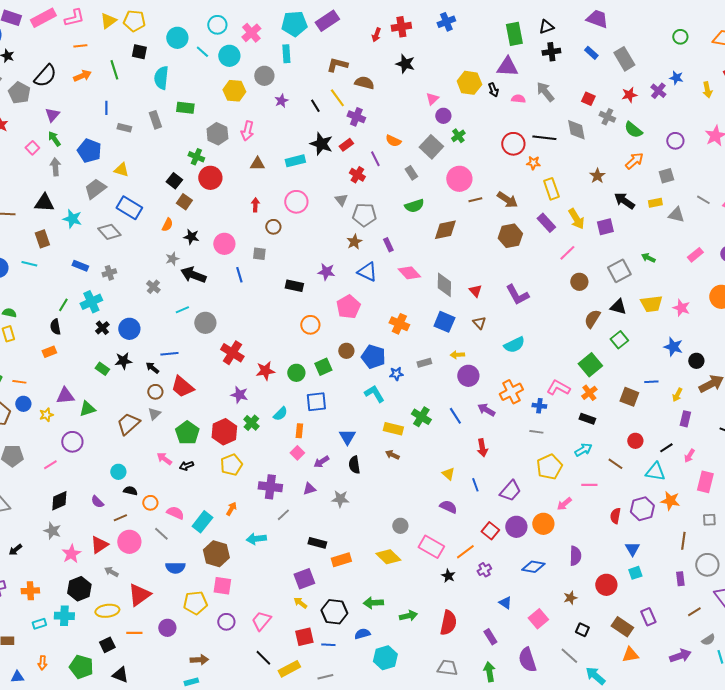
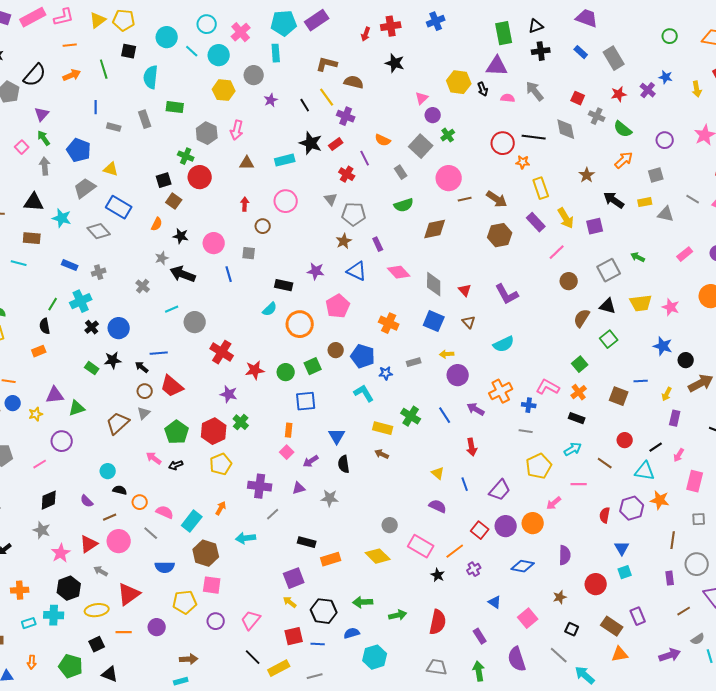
black square: (174, 181) -> (164, 180), turned 35
brown rectangle: (42, 239) -> (32, 238), turned -66
orange circle: (310, 325) -> (300, 324), size x1.4
green square: (590, 365) -> (580, 364), size x0.7
cyan semicircle: (280, 414) -> (270, 309), moved

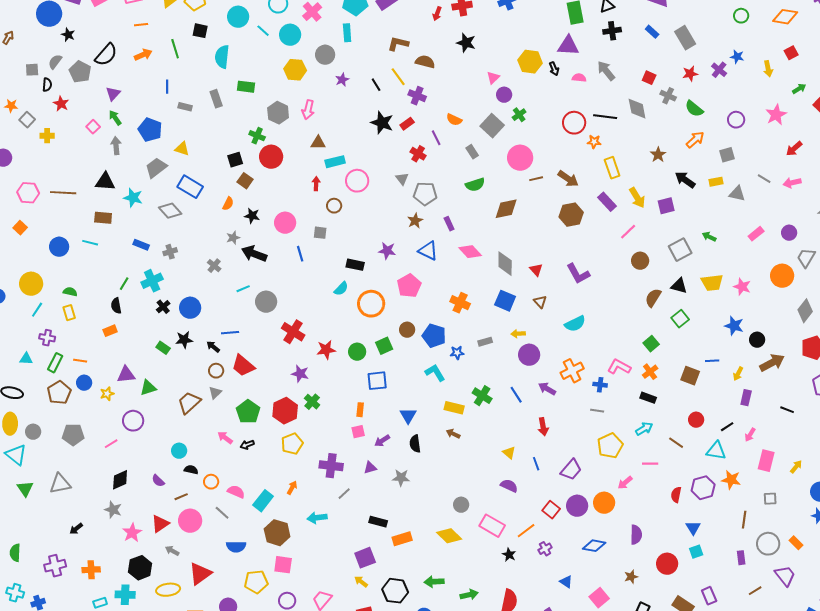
cyan rectangle: (285, 160) -> (335, 162), moved
pink square: (287, 452) -> (358, 432), turned 32

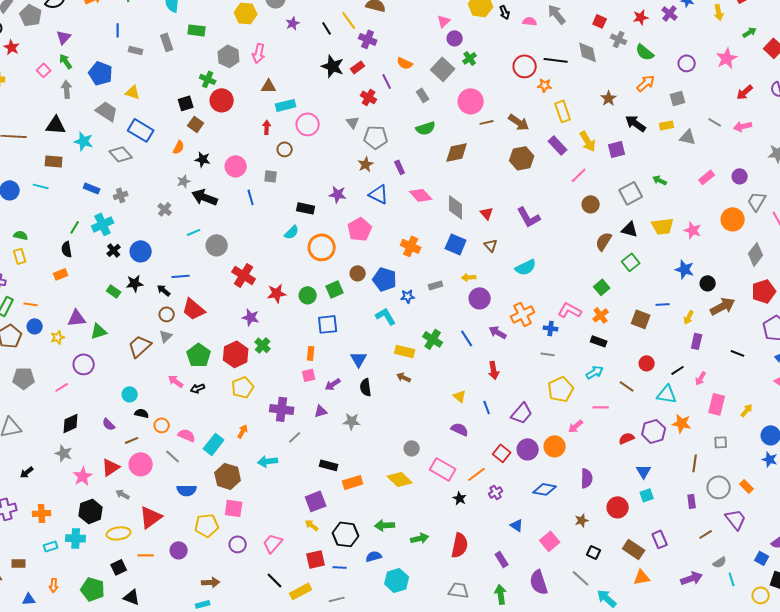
gray trapezoid: (156, 168) -> (107, 111), turned 70
red semicircle: (676, 495) -> (627, 438), turned 56

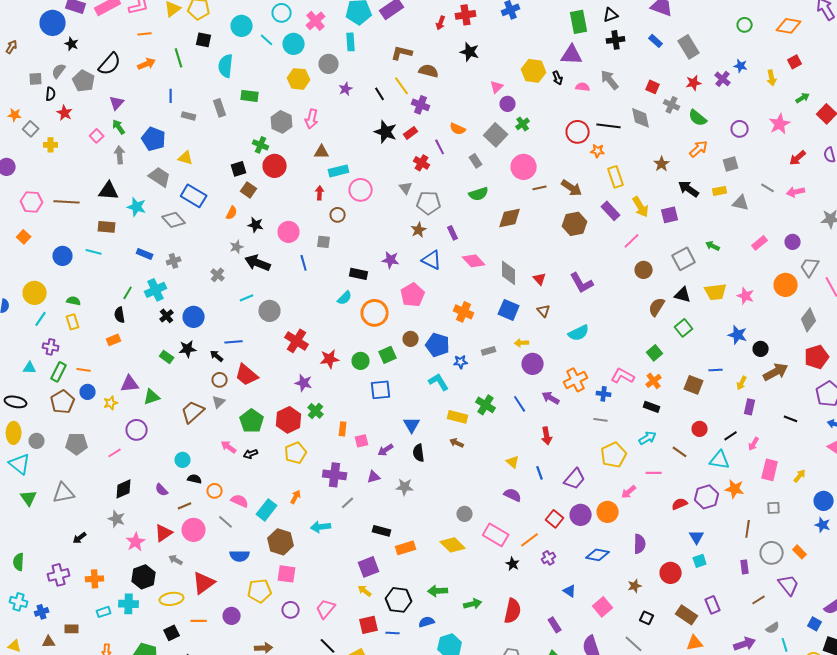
orange rectangle: (311, 353) -> (343, 429), moved

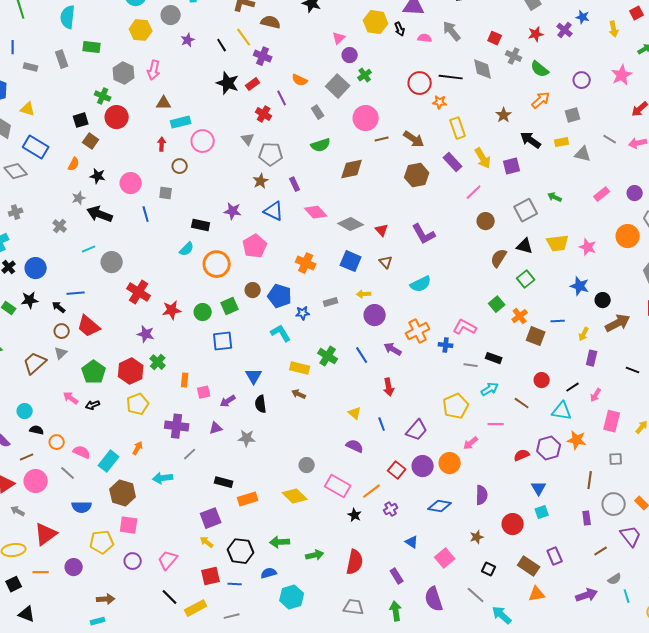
gray diamond: (509, 273) -> (351, 224), turned -60
orange cross: (654, 381) -> (520, 316), moved
gray line: (601, 420) -> (471, 365), moved

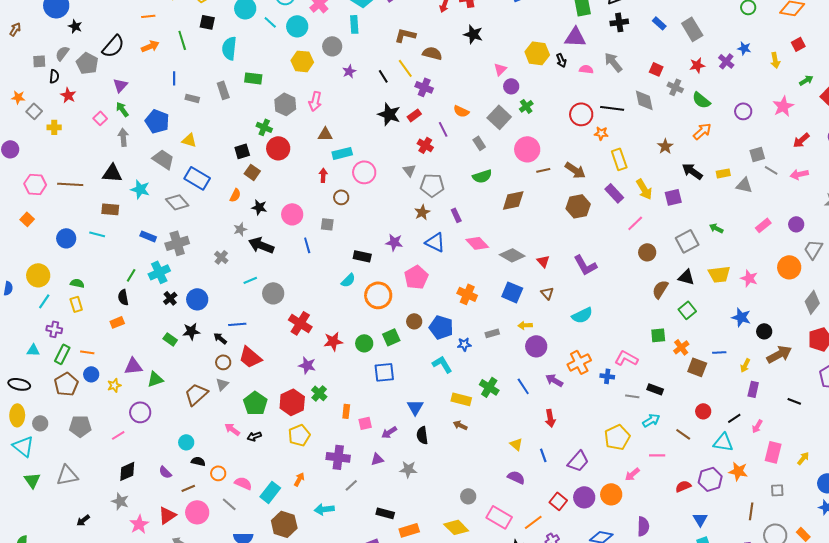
gray square: (573, 115) -> (757, 154), moved
gray cross: (16, 212) -> (177, 243), size x1.6
green square: (497, 304) -> (658, 335), turned 35

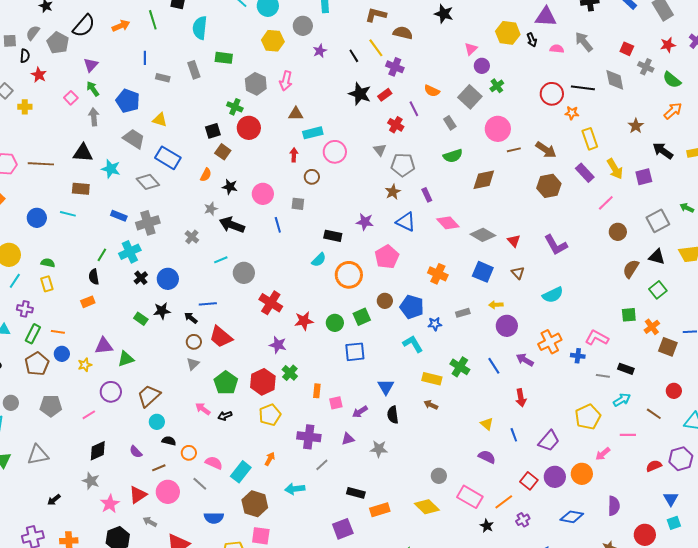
brown trapezoid: (196, 394) -> (149, 396), moved

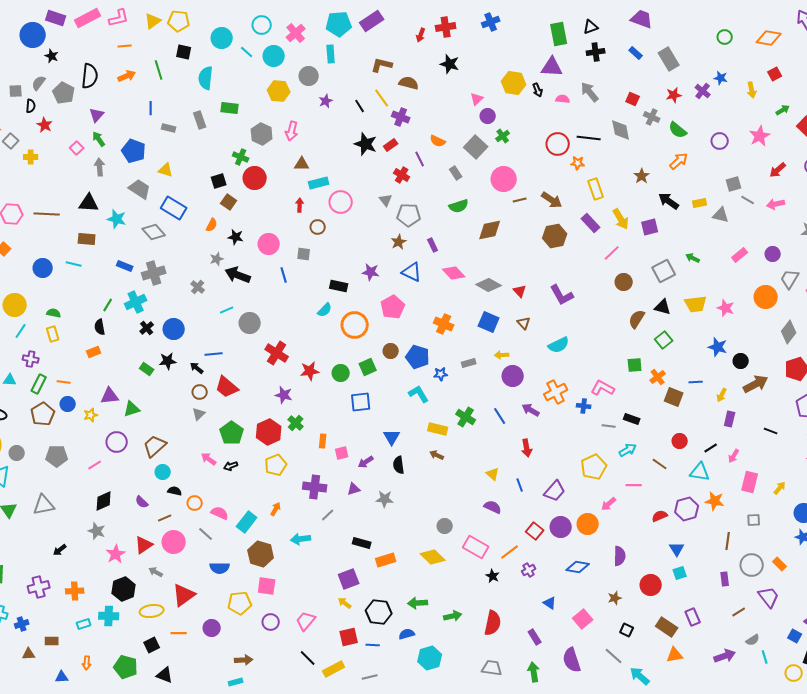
black semicircle: (84, 26) -> (90, 76), turned -35

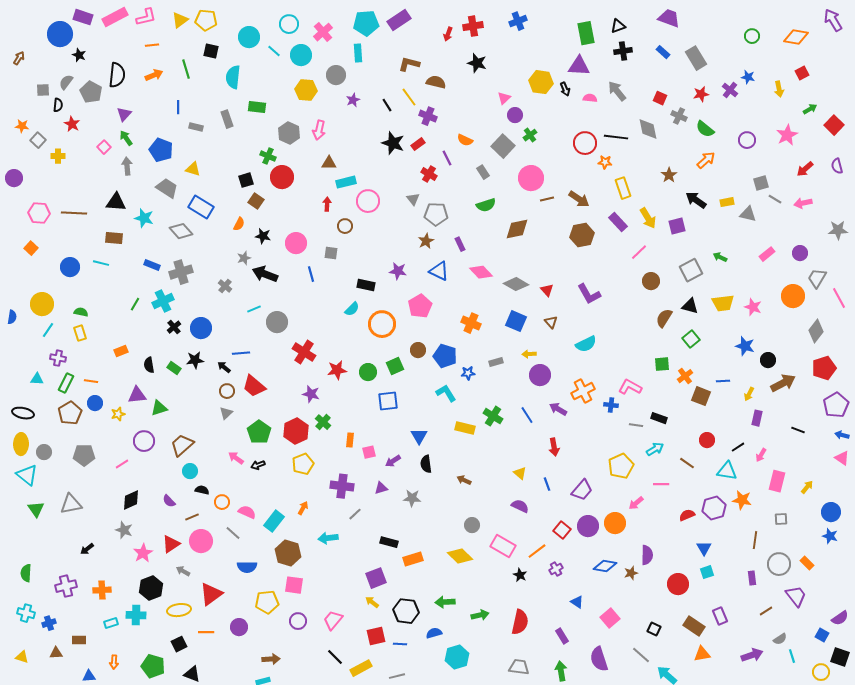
black semicircle: (100, 327) -> (149, 365), moved
brown arrow: (437, 455) -> (464, 480), moved
brown star: (615, 598) -> (631, 573), moved

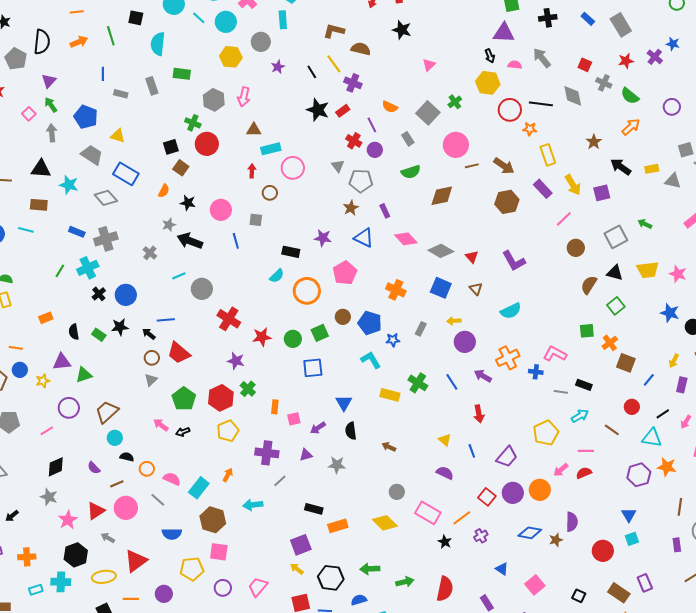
yellow hexagon: (541, 82) -> (488, 83), moved
purple circle: (515, 115) -> (375, 150), moved
gray rectangle: (496, 362) -> (421, 329), turned -48
blue line: (723, 381) -> (649, 380), moved, turned -48
red semicircle: (687, 515) -> (584, 473), moved

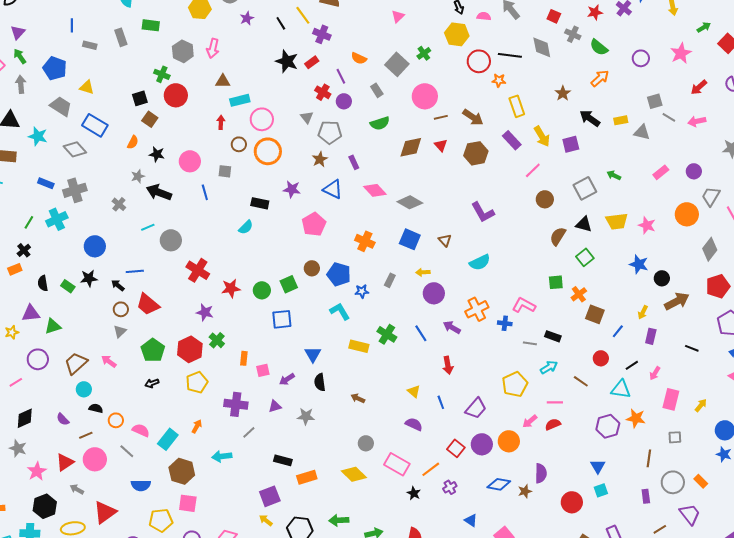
red triangle: (472, 257) -> (441, 145), moved
orange circle: (307, 291) -> (268, 151), moved
black cross: (99, 294) -> (24, 250), moved
pink arrow: (161, 425) -> (109, 361), moved

